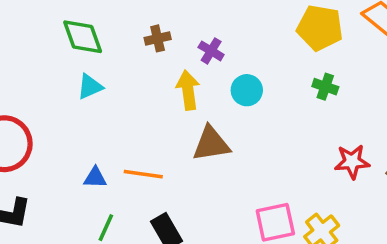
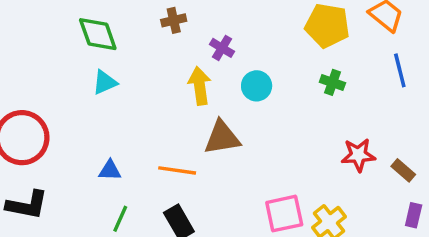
brown cross: (158, 38) -> (174, 20), moved
orange line: (143, 174) -> (177, 170), moved

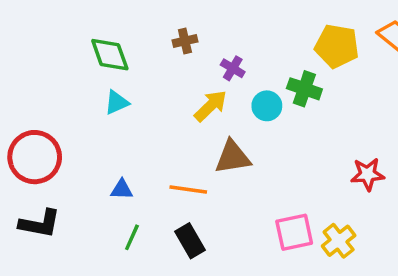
green cross: (332, 82) -> (304, 89), moved, size x1.4
yellow arrow: (200, 86) -> (211, 106), turned 54

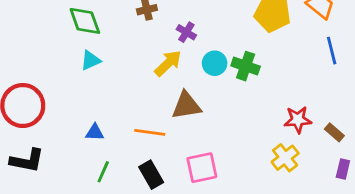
green cross: (304, 89) -> (246, 66), moved
pink square: (294, 232) -> (202, 168), moved
yellow cross: (339, 241) -> (285, 158), moved

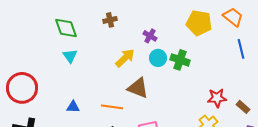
purple cross: (186, 32) -> (150, 36), moved
cyan triangle: (90, 60) -> (70, 56), turned -42
brown triangle: (186, 106) -> (138, 88), turned 30

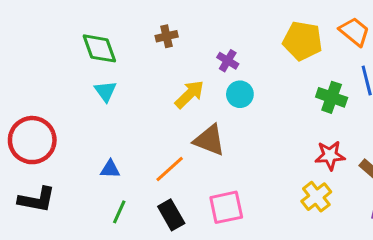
green cross: (180, 60) -> (332, 97), moved
orange line: (112, 107) -> (170, 169), turned -50

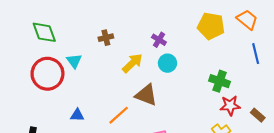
brown cross: (167, 36) -> (106, 38), moved
green diamond: (99, 48) -> (44, 32), moved
green cross: (332, 97) -> (220, 81), moved
red circle: (32, 140) -> (47, 74), moved

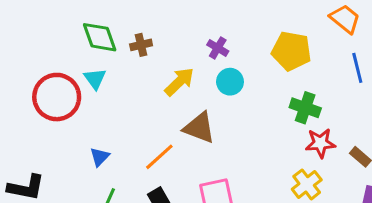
yellow pentagon: (211, 26) -> (291, 51), moved
green diamond: (44, 32) -> (100, 37), moved
blue triangle: (77, 115) -> (100, 157), turned -48

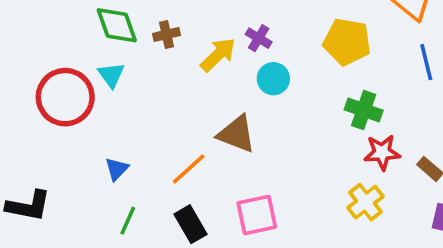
yellow arrow: (179, 82) -> (218, 55), moved

